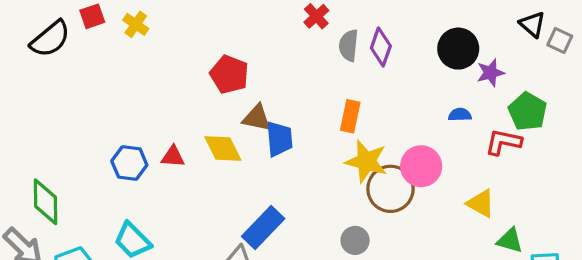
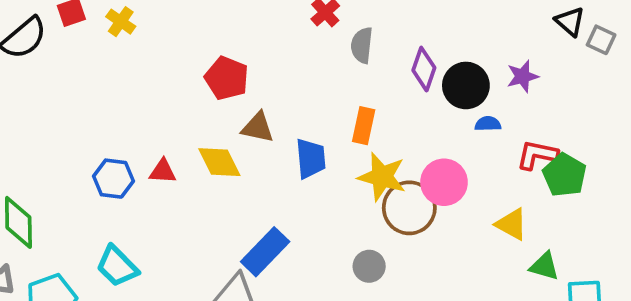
purple diamond: (381, 47) -> (424, 69), moved
black circle: (458, 49) -> (466, 85), moved
green pentagon: (528, 111) -> (565, 175), moved
blue trapezoid: (279, 139) -> (311, 159), moved

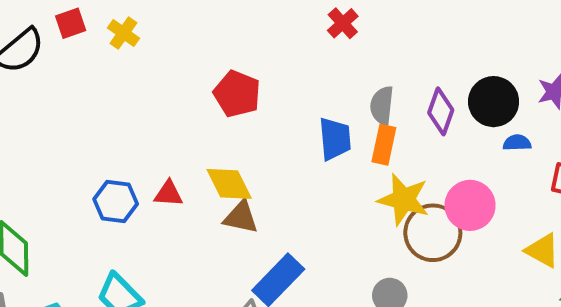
gray semicircle: (362, 45) -> (382, 106), moved
purple diamond: (424, 69) -> (441, 111), moved
brown triangle: (258, 127) -> (241, 217), moved
blue trapezoid: (311, 159) -> (335, 139), moved

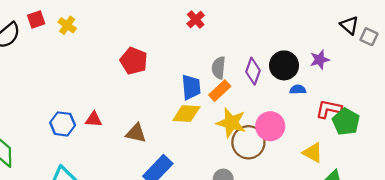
orange rectangle: (384, 145) -> (220, 91), turned 35
yellow diamond: (229, 184) -> (186, 114), moved, turned -60

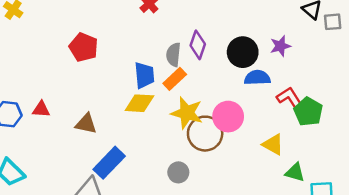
gray square: (369, 37) -> (333, 22), turned -30
purple diamond: (253, 71) -> (198, 45), moved
blue semicircle: (298, 89) -> (257, 78), size x1.5
red L-shape: (329, 109) -> (290, 98), turned 45

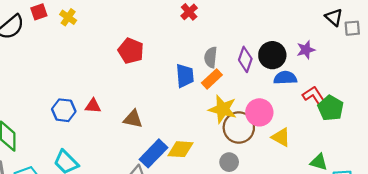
purple diamond: (198, 45) -> (245, 59), moved
yellow diamond: (139, 103) -> (180, 149), moved
yellow triangle: (273, 144) -> (281, 137), moved
gray circle: (178, 172) -> (229, 162), moved

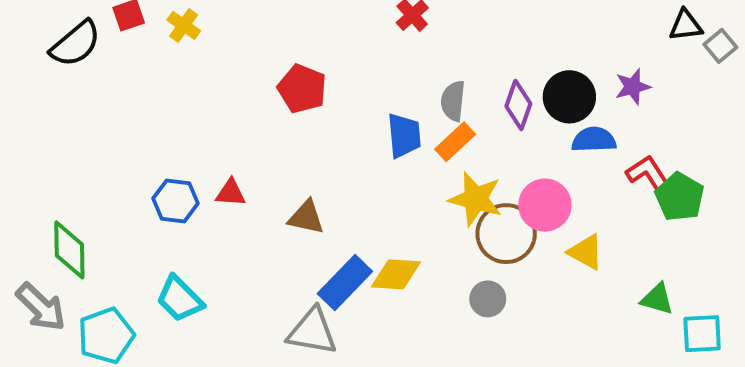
black triangle: (334, 17) -> (686, 25), turned -48
gray square: (352, 28) -> (720, 46), turned -35

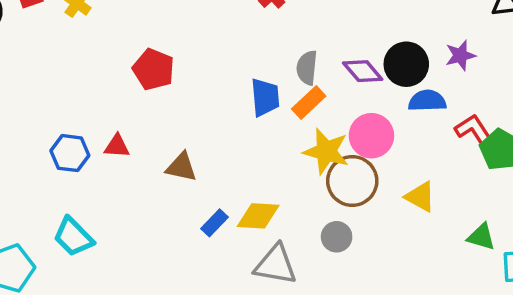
red pentagon: (302, 89) -> (153, 69), moved
purple diamond: (518, 105) -> (363, 71), turned -60
pink circle: (545, 205) -> (371, 136), moved
blue rectangle: (345, 283) -> (215, 223), size x0.6
gray triangle: (312, 332) -> (276, 265), moved

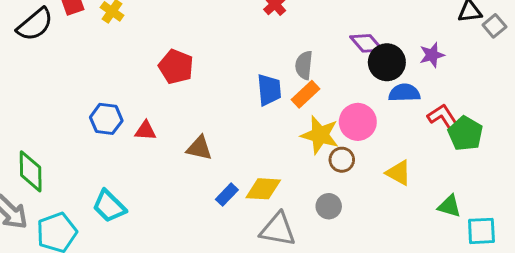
purple diamond: (363, 71) -> (367, 43), moved
blue hexagon: (70, 153) -> (106, 119), moved
brown circle: (352, 181) -> (342, 160), size x0.6

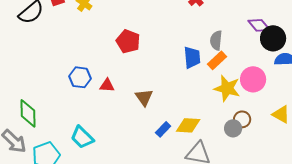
brown triangle: (199, 148) -> (144, 97), turned 42
brown circle: (342, 160) -> (242, 119), moved
gray circle: (329, 206) -> (233, 128), moved

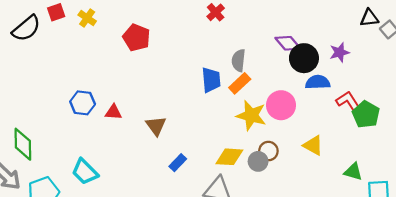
red pentagon: (128, 41) -> (136, 37), moved
yellow diamond: (188, 125) -> (229, 157), moved

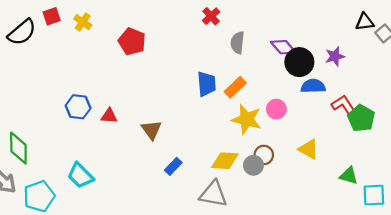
gray semicircle: (239, 60) -> (237, 43), moved
pink circle: (281, 105) -> (276, 109), size x0.7

